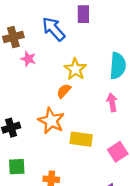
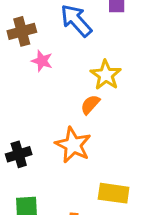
yellow rectangle: (81, 139) -> (114, 193), moved

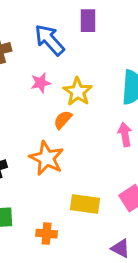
pink star: (42, 61) -> (41, 83), moved, turned -30

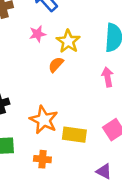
orange star: (47, 158) -> (44, 120), moved

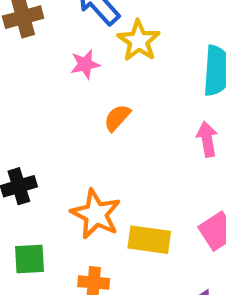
yellow star: (68, 41) -> (139, 41), moved

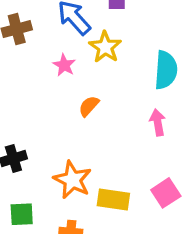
pink star: (85, 64) -> (64, 65), turned -30

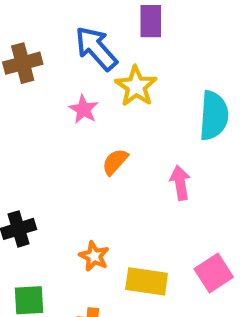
pink arrow: (158, 122) -> (180, 183), moved
orange star: (72, 180) -> (94, 256), size x0.6

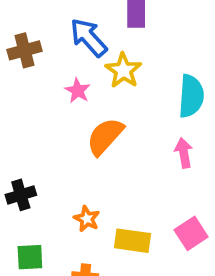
orange semicircle: (115, 162) -> (105, 136), size x1.6
pink arrow: (180, 183) -> (184, 153), moved

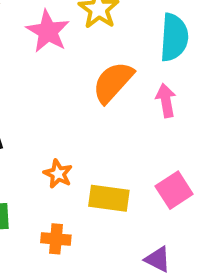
pink star: (78, 91) -> (48, 31), size x1.5
orange semicircle: (105, 136) -> (113, 82), moved

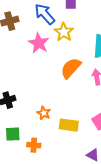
orange cross: (56, 239) -> (34, 145), moved

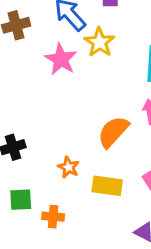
orange semicircle: (71, 68) -> (113, 132), moved

